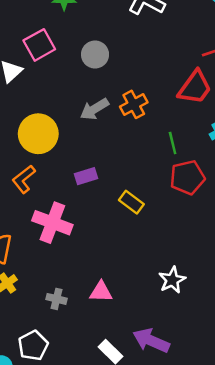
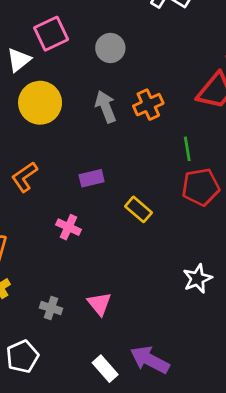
gray arrow: (94, 109) -> (106, 107), turned 96
yellow circle: (38, 134) -> (40, 103), moved
pink cross: (52, 223) -> (68, 227), moved, size x0.6
white star: (172, 280) -> (197, 279), moved
pink triangle: (101, 292) -> (99, 304), turned 45

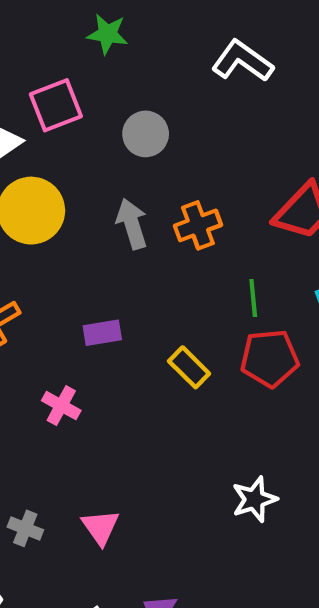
yellow rectangle: (138, 209) -> (189, 367), moved

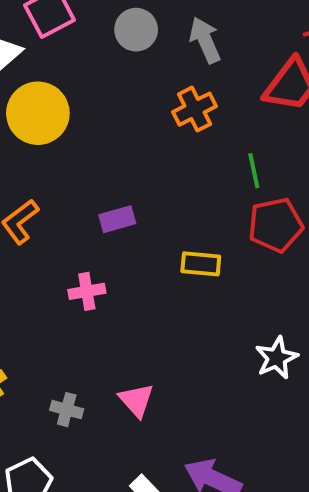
gray arrow: (132, 224) -> (205, 40), moved
yellow rectangle: (189, 367) -> (201, 264), moved, turned -33
pink cross: (61, 406) -> (87, 291), turned -32

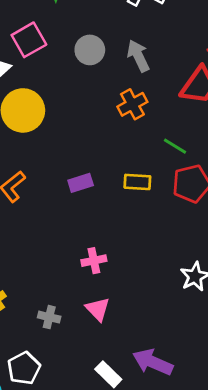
green line: (254, 171) -> (175, 146), turned -45
yellow rectangle: (201, 264) -> (137, 182), moved
pink cross: (87, 291) -> (94, 261), moved

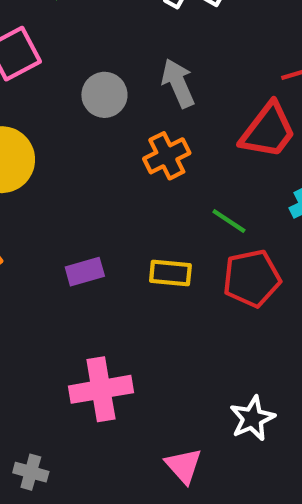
gray circle: (90, 50) -> (104, 95), moved
pink cross: (94, 261) -> (101, 389), size x1.6
pink triangle: (98, 309) -> (184, 466), moved

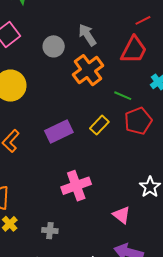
orange cross: (167, 156) -> (88, 70), size x1.4
purple rectangle: (85, 272) -> (59, 131), size x1.5
yellow rectangle: (170, 273) -> (99, 125), turned -42

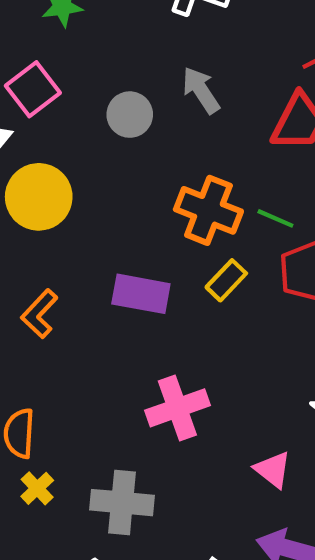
orange cross: (88, 70) -> (208, 210), moved, turned -32
purple rectangle: (59, 131) -> (141, 294), turned 36
gray cross: (50, 231) -> (122, 503), size x1.8

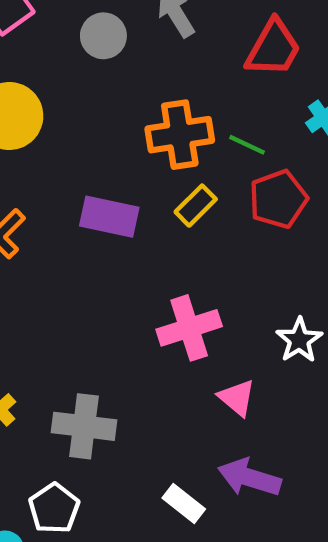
orange cross: (208, 210) -> (180, 135), turned -32
pink cross: (177, 408) -> (189, 328), moved

